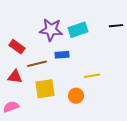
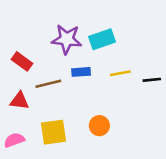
black line: (116, 26) -> (152, 80), moved
yellow line: (92, 76) -> (120, 73), moved
yellow square: (45, 89) -> (54, 132), moved

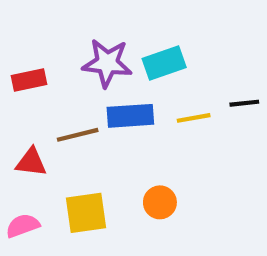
red rectangle: (22, 61) -> (29, 80), moved, turned -48
blue rectangle: (81, 72) -> (130, 116), size x1.5
black line: (152, 80) -> (244, 103), moved

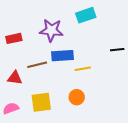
cyan rectangle: (164, 63) -> (86, 15), moved
yellow line: (194, 118) -> (83, 69), moved

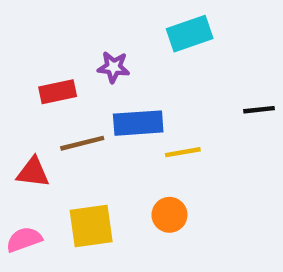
purple star: (51, 30) -> (114, 67), size x0.6
red rectangle: (14, 38) -> (58, 92), moved

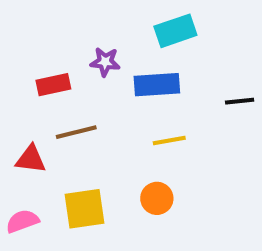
blue rectangle: (138, 123) -> (157, 85), moved

